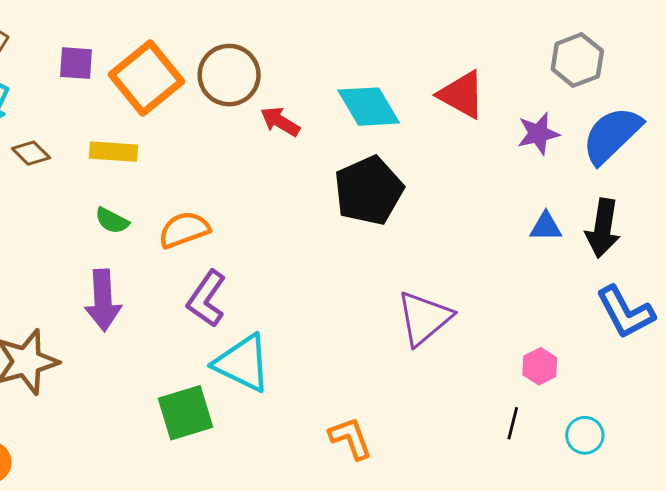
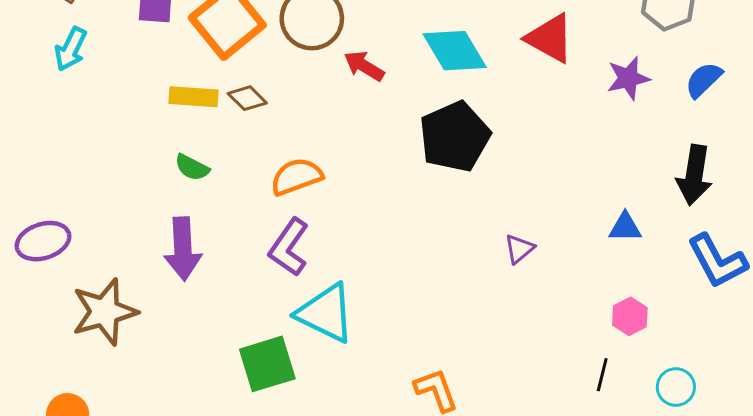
blue semicircle: (612, 135) -> (704, 80), size x0.6
brown diamond: (31, 153) -> (247, 98), moved
blue triangle: (546, 227) -> (625, 227), moved
orange semicircle: (184, 230) -> (296, 177), moved
purple triangle: (424, 318) -> (519, 249), moved, size x0.5

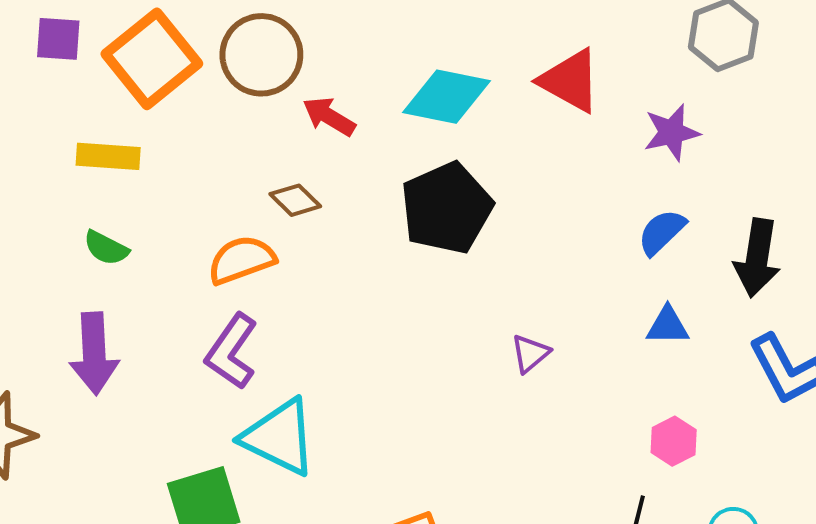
cyan diamond: (455, 51) -> (447, 97), turned -48
blue semicircle: (704, 80) -> (662, 232), moved
brown diamond: (247, 98) -> (295, 200), moved

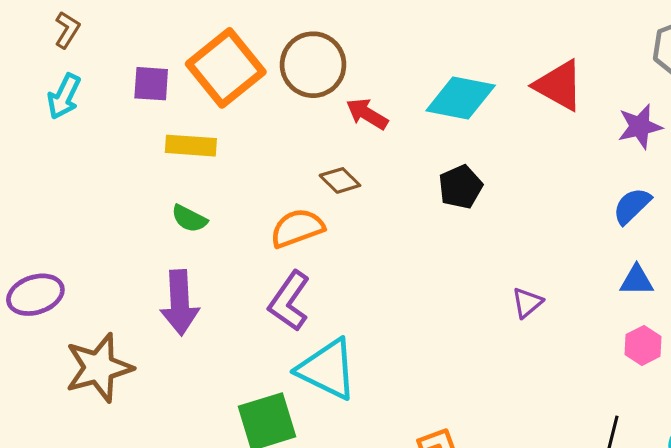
purple square: (58, 39) -> (151, 84), moved
black pentagon: (447, 208) -> (461, 187), size x0.6
pink hexagon: (674, 441) -> (643, 345), moved

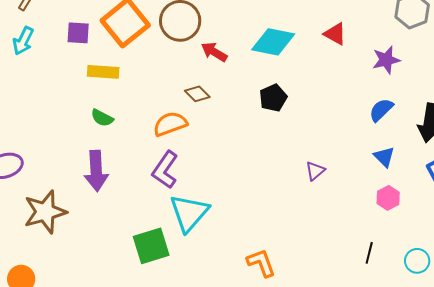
red triangle: (559, 85) -> (335, 34), size x0.7
blue triangle: (637, 280) -> (384, 157), turned 45
cyan triangle: (327, 369) -> (189, 213), turned 45

